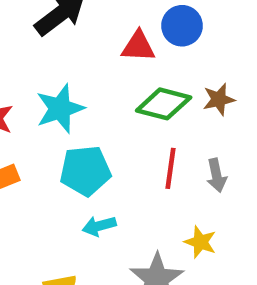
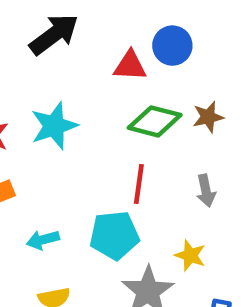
red line: (170, 168) -> (139, 184), moved
cyan pentagon: (85, 171) -> (114, 235), moved
cyan arrow: (99, 226) -> (43, 240), moved

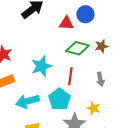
cyan star: (54, 126) -> (41, 66), moved
cyan pentagon: (114, 235) -> (59, 99), turned -30
cyan arrow: (43, 240) -> (27, 101), size x1.6

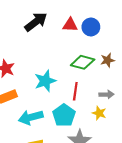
red triangle: (66, 23) -> (70, 25), moved
gray arrow: (100, 79) -> (106, 94), turned -80
yellow star: (93, 108) -> (99, 113), moved

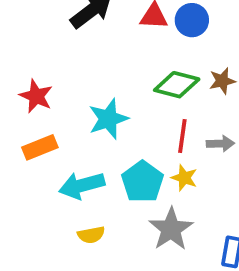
red line: (75, 91) -> (182, 136), moved
yellow star: (99, 113) -> (184, 178), moved

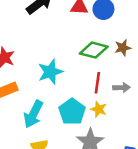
cyan arrow: (82, 185) -> (33, 114), turned -48

